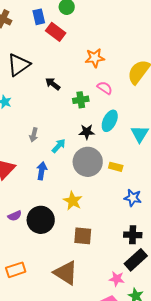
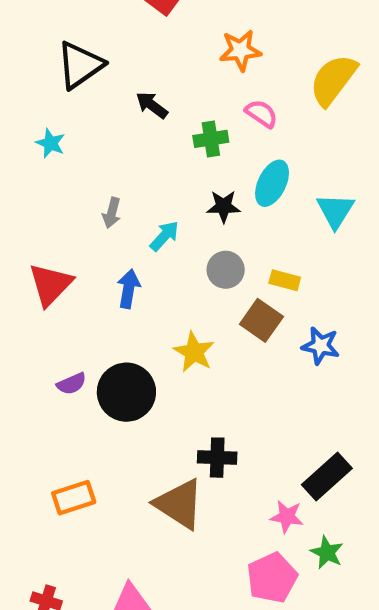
gray circle: (88, 162) -> (226, 270), size x0.6
black cross: (133, 235) -> (217, 458), moved
brown square: (83, 236) -> (261, 320), moved, turned 30

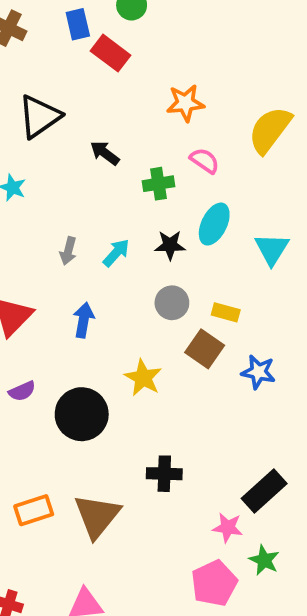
cyan arrow: (164, 236) -> (116, 253), moved
purple semicircle: (72, 384) -> (22, 391), moved
brown triangle: (179, 504) -> (97, 516), moved, turned 36

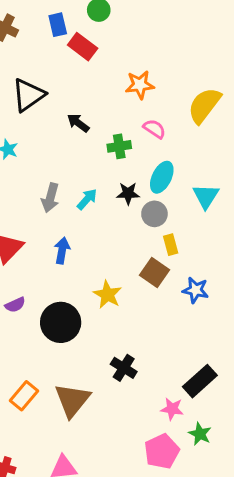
gray arrow: (68, 251) -> (50, 198), size x1.4
gray circle: (172, 303) -> (154, 214), moved
yellow rectangle: (226, 312) -> (171, 245), turned 60
black cross: (164, 474) -> (124, 368), turned 30
orange rectangle: (34, 510) -> (24, 396), turned -32

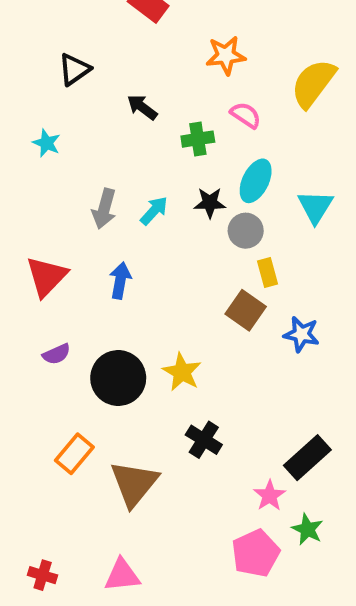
black triangle: (28, 95) -> (74, 69), size x0.7
yellow star: (108, 295) -> (182, 372), moved
orange rectangle: (24, 396) -> (74, 454), moved
pink star: (172, 409) -> (270, 495), turned 30

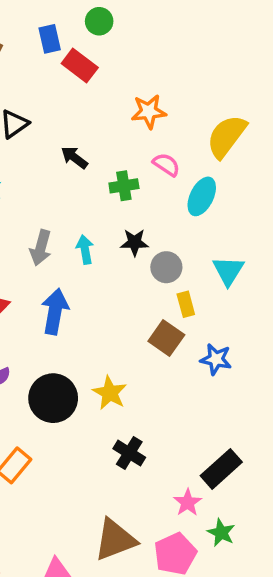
cyan ellipse: (256, 181) -> (202, 196), moved
cyan triangle: (315, 207) -> (228, 271), moved
cyan arrow: (154, 211) -> (85, 250), turned -52
blue arrow: (120, 280) -> (55, 311), size x1.4
brown triangle: (134, 484) -> (115, 540), moved, turned 30

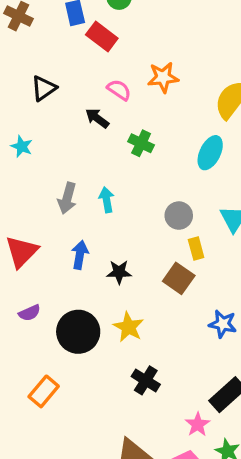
pink semicircle: (166, 165) -> (119, 90), moved
green cross: (124, 186) -> (141, 143), turned 35
black star: (135, 242) -> (119, 272), moved
blue arrow: (55, 311) -> (80, 255), size x0.7
blue star: (216, 359) -> (223, 324), moved

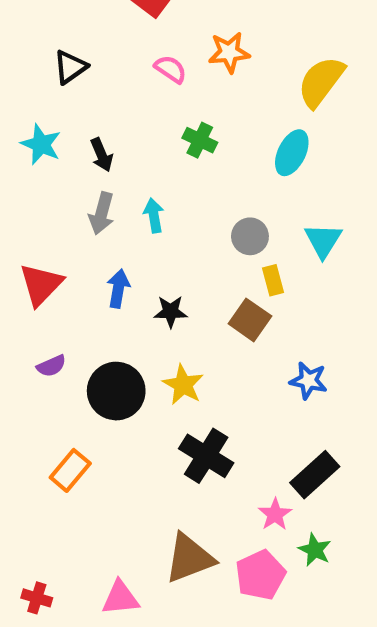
black arrow: (97, 118) -> (102, 155), moved, turned -150
cyan star: (22, 146) -> (41, 144), size x1.4
black cross: (146, 380) -> (206, 456), size x1.4

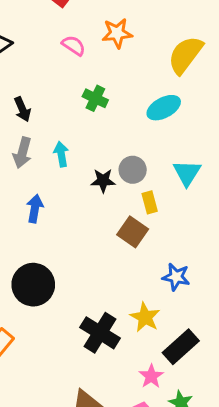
cyan ellipse: (292, 153) -> (164, 108), turned 36
black star: (171, 312) -> (103, 181), moved
yellow star: (183, 385) -> (145, 317), moved

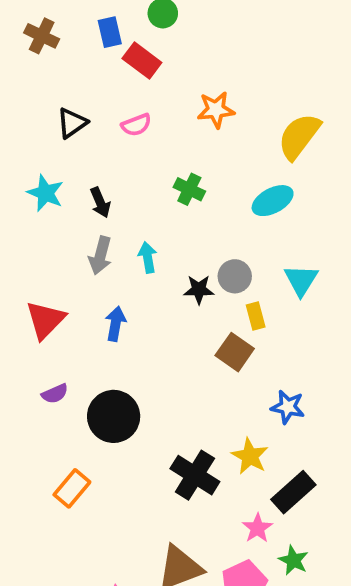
pink semicircle: (74, 46) -> (136, 125), moved, turned 125

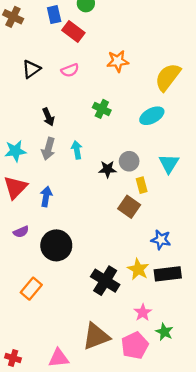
cyan star: (45, 193) -> (15, 151), moved, turned -30
blue arrow: (115, 324) -> (46, 196), moved
black rectangle: (293, 492) -> (168, 274), moved, turned 35

